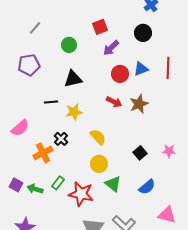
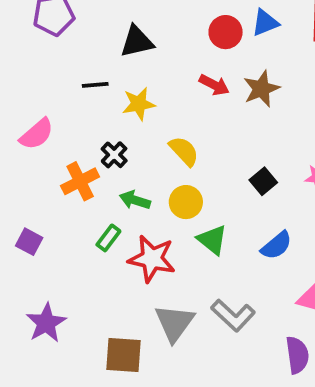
green arrow: (35, 189) -> (135, 200), moved

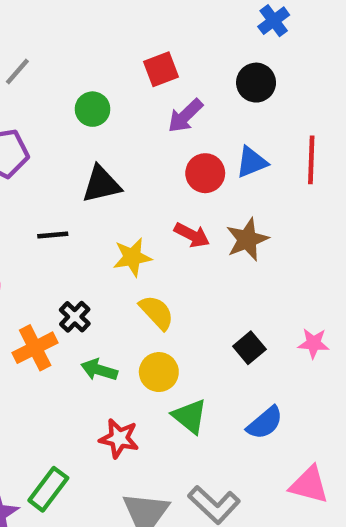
yellow star: (139, 104) -> (132, 257), moved
green rectangle: (108, 238) -> (48, 489), moved, size x1.4
red star: (152, 259) -> (119, 438), size x0.7

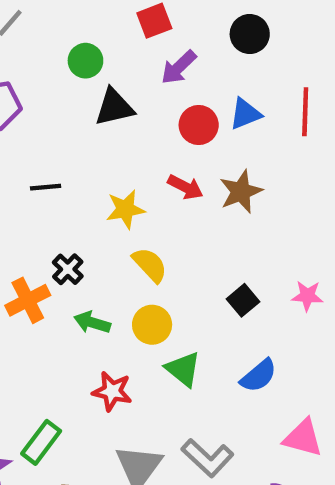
black triangle: (101, 184) -> (114, 107), moved

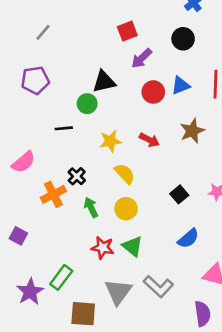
green circle: (85, 61) -> (87, 104), moved
red arrow: (185, 187) -> (149, 140), moved
brown star: (241, 192) -> (192, 131), moved
green arrow: (92, 322) -> (91, 207), turned 48
green triangle: (183, 369) -> (132, 246), moved

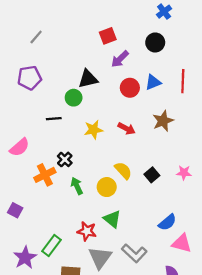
yellow semicircle: (125, 174) -> (123, 170), moved
blue semicircle: (188, 239) -> (167, 222), moved
red star: (103, 248) -> (87, 231), moved

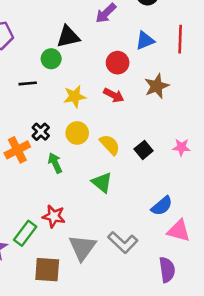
red circle: (130, 88) -> (118, 63), moved
yellow circle: (107, 187) -> (77, 133), moved
green triangle: (112, 219) -> (102, 182), moved
red star: (87, 231) -> (54, 216), moved

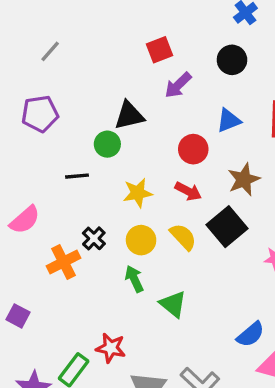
yellow semicircle: (110, 145) -> (183, 237), moved
black square: (144, 150) -> (227, 227), moved, size x1.6
green arrow: (55, 163) -> (134, 279), moved

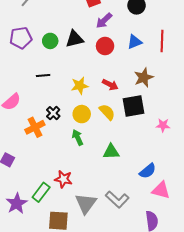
green circle: (107, 144) -> (50, 41), moved
red circle: (193, 149) -> (105, 46), moved
black square: (227, 227) -> (133, 106), turned 30
green triangle: (173, 304) -> (111, 152), moved, turned -42

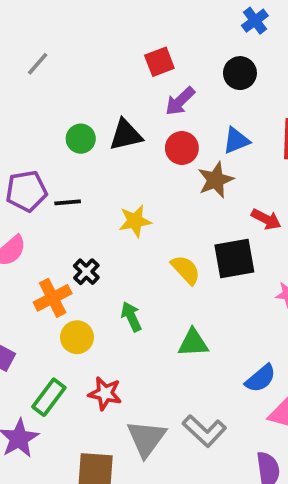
purple pentagon: (21, 38) -> (26, 191), moved
brown star: (144, 78) -> (216, 180), moved
red arrow: (110, 85) -> (266, 219), moved
yellow circle: (82, 114) -> (77, 337), moved
green rectangle: (41, 192) -> (49, 397), moved

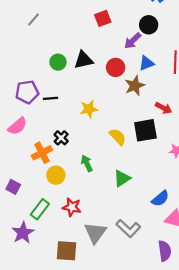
purple arrow: (180, 101) -> (133, 41), moved
green triangle: (193, 343) -> (122, 178), turned -30

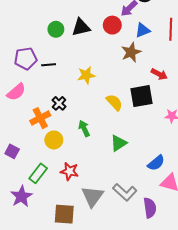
red circle: (116, 67) -> (112, 25), moved
purple semicircle: (165, 251) -> (150, 208), moved

